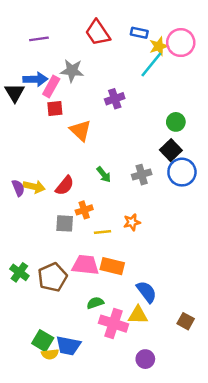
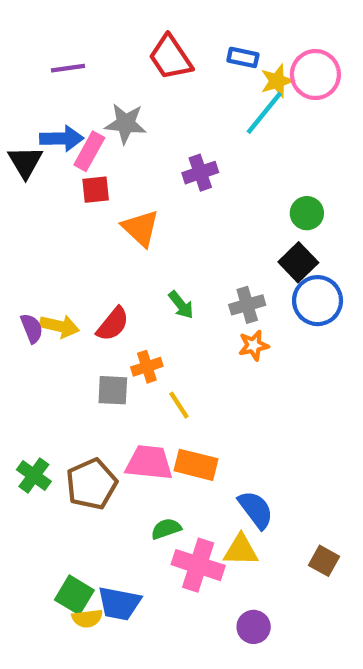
orange star: (132, 222) -> (254, 345), moved
yellow line: (103, 232) -> (179, 405), turned 63

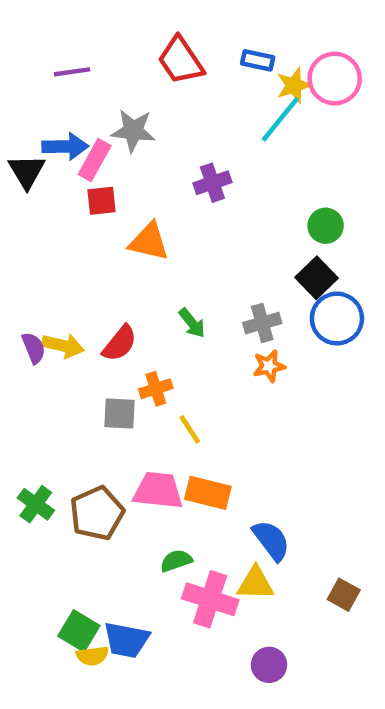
orange triangle: (141, 228) -> (149, 242), turned -30

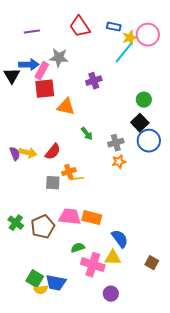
red square: (101, 201) -> (45, 89), size x1.5
green arrow: (192, 323) -> (87, 134), moved
yellow line: (190, 429) -> (77, 179), moved, turned -64
purple circle: (269, 665) -> (111, 294), moved

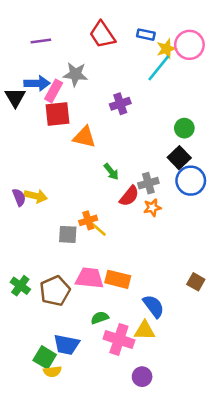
red semicircle: (53, 152) -> (129, 196), moved
yellow line: (77, 179) -> (98, 229), turned 48
brown square: (152, 263) -> (196, 282), moved
blue trapezoid: (56, 283) -> (66, 345), moved

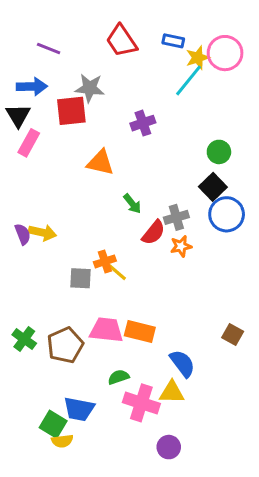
purple line: (41, 41) -> (49, 48), turned 30
blue arrow: (37, 83) -> (32, 87), moved
pink rectangle: (54, 91) -> (29, 143), moved
red square: (57, 114) -> (71, 111), moved

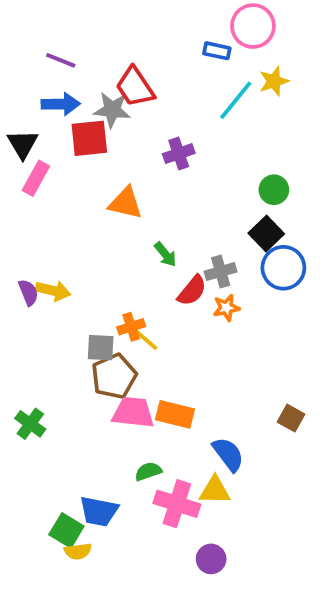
red trapezoid: (122, 41) -> (135, 87), moved
pink circle: (225, 53) -> (253, 26), moved
yellow star: (198, 58) -> (274, 81), moved
blue arrow: (32, 87) -> (61, 104), moved
brown pentagon: (65, 345) -> (114, 376), moved

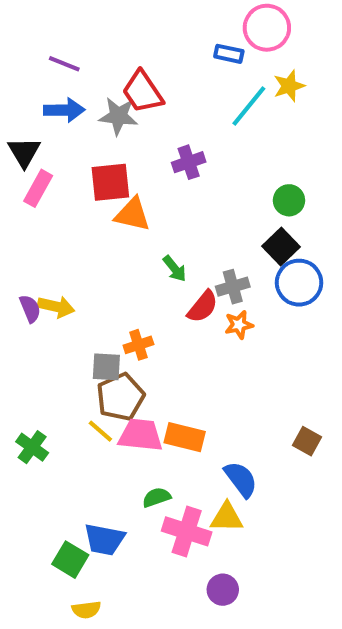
red square: (89, 138) -> (110, 182), moved
yellow line: (146, 340) -> (100, 431), moved
yellow semicircle: (78, 551) -> (86, 610), moved

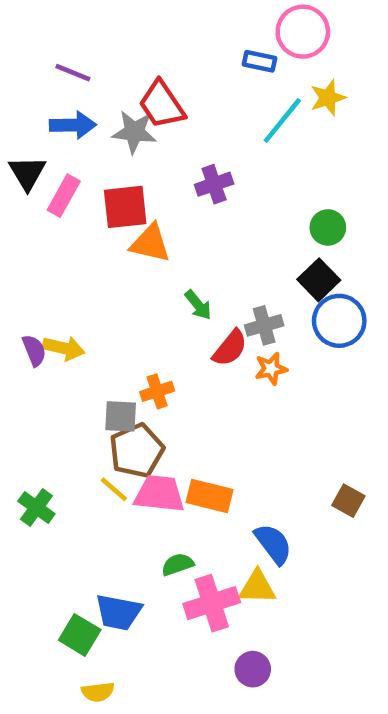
pink rectangle: (38, 188) -> (64, 196), moved
pink cross: (187, 531) -> (212, 603), turned -36

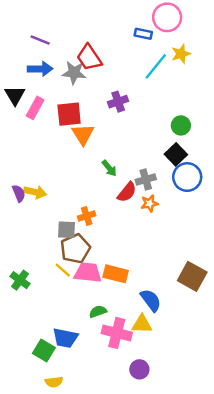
orange triangle: (150, 243) -> (83, 134), turned 45
brown square: (348, 501) -> (192, 276), size x1.6
pink cross: (212, 603) -> (117, 333), turned 32

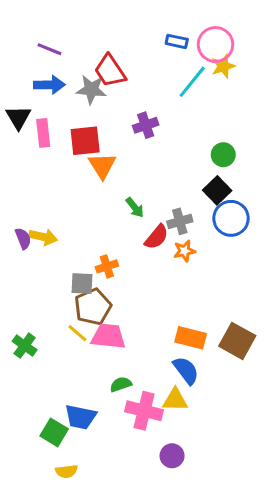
pink circle: (167, 17) -> (215, 45), moved
pink rectangle: (35, 108) -> (43, 133), turned -35
orange rectangle: (116, 274) -> (191, 338), moved

